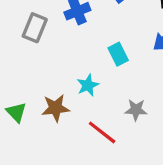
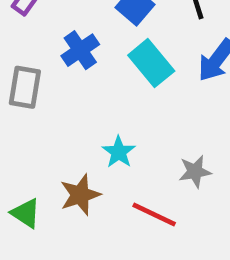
cyan rectangle: (118, 54) -> (151, 63), moved, size x1.4

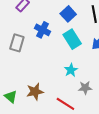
blue cross: (80, 50) -> (43, 30), turned -35
cyan star: (119, 152) -> (71, 70), moved

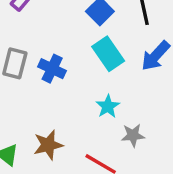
blue cross: (43, 30) -> (52, 69), moved

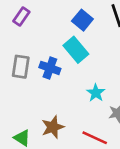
cyan rectangle: (108, 54) -> (76, 50), moved

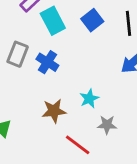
cyan rectangle: (76, 50) -> (53, 21), moved
brown star: (53, 127) -> (54, 111), moved

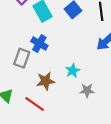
gray rectangle: (18, 54) -> (22, 58), moved
red line: (78, 145) -> (35, 104), moved

